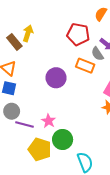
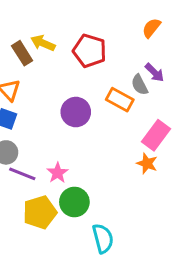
yellow arrow: (28, 33) -> (43, 43), turned -91
red pentagon: (78, 34) -> (90, 51), moved
yellow pentagon: (40, 149) -> (40, 212), turned 30

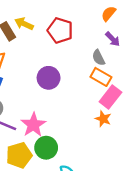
purple arrow: (155, 73) -> (113, 39), moved
orange rectangle: (120, 100) -> (101, 77), moved
pink star: (57, 173) -> (33, 125), size x1.5

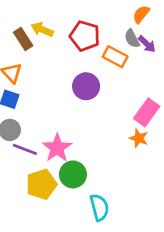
gray semicircle: (99, 58) -> (132, 39), moved
orange rectangle: (101, 77) -> (115, 57), moved
purple circle: (49, 78) -> (86, 86), moved

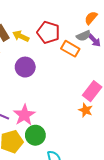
yellow arrow: (42, 29) -> (21, 36), moved
gray semicircle: (132, 39) -> (83, 36), turned -88
purple circle: (86, 86) -> (25, 67), moved

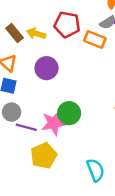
pink star: (24, 115) -> (54, 123), turned 30
green circle: (35, 135) -> (69, 113), moved

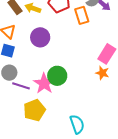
orange rectangle: (95, 39) -> (82, 15), turned 48
pink star: (54, 123) -> (44, 83), turned -30

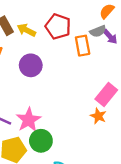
green circle: (57, 76) -> (41, 141), moved

